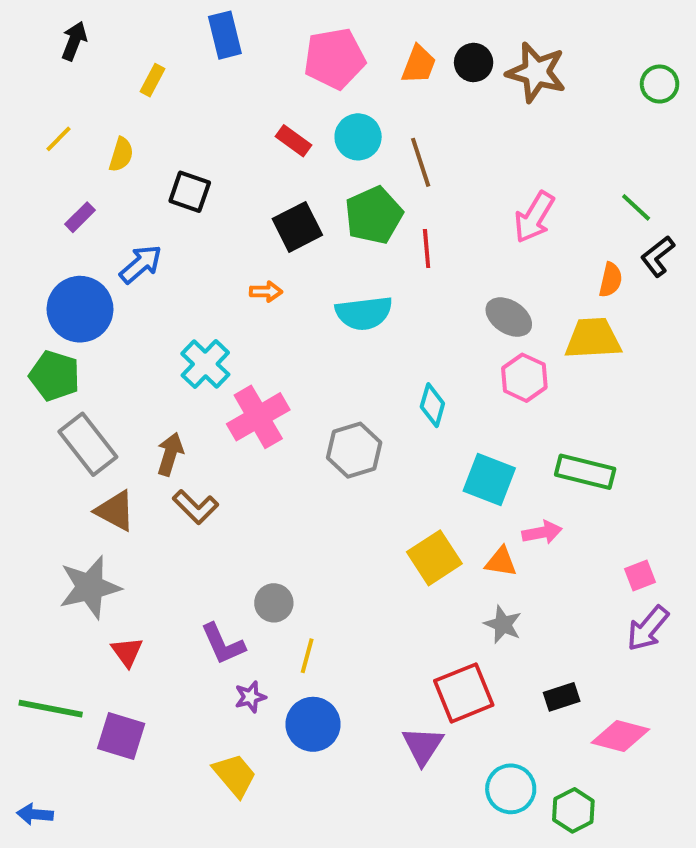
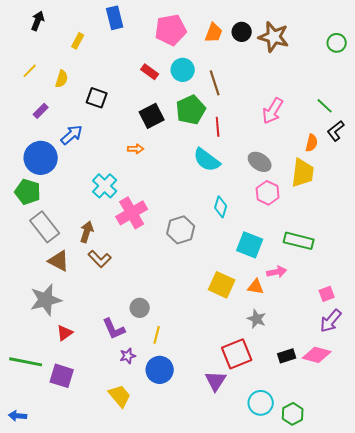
cyan semicircle: (364, 313) -> (207, 160), moved, turned 44
yellow trapezoid: (593, 339) -> (303, 173), turned 100
yellow square: (434, 558) -> (222, 285), turned -32
red triangle: (127, 652) -> (65, 333), turned 30
pink diamond: (620, 736) -> (317, 355), moved

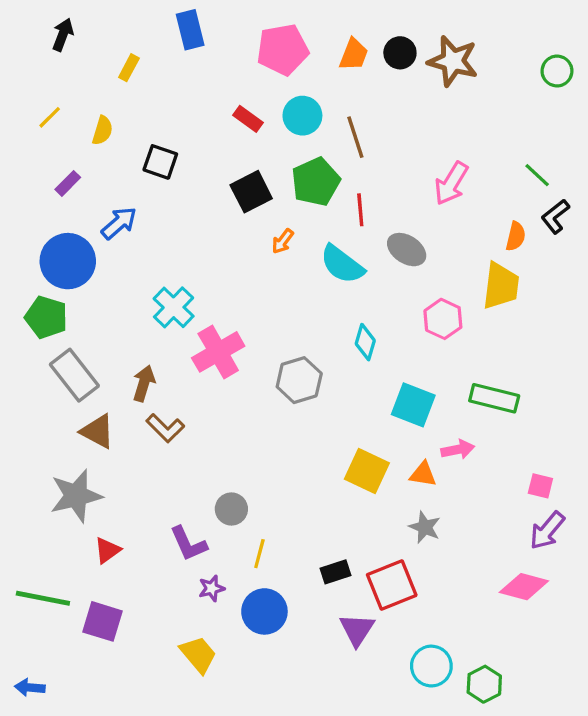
orange arrow: (136, 149) -> (283, 241), moved, turned 126
gray ellipse: (260, 162) -> (407, 250), moved
pink square: (327, 294) -> (540, 486), turned 35
black rectangle: (287, 356) -> (336, 572), moved

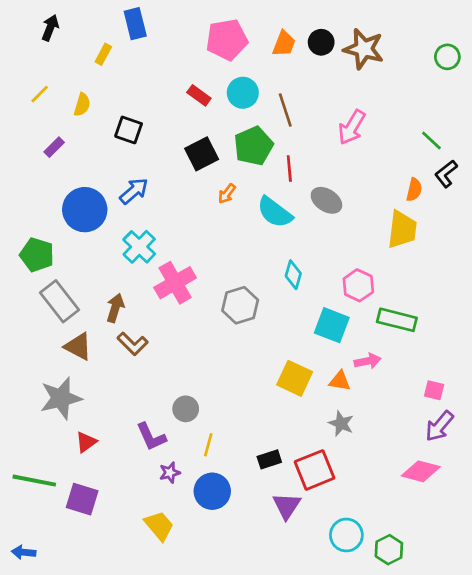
blue rectangle: (190, 30) -> (135, 24), moved
pink arrow: (451, 183) -> (352, 127), moved
blue arrow: (119, 223) -> (134, 191), moved
blue circle: (68, 261) -> (85, 210), moved
pink hexagon: (443, 319) -> (358, 285), moved

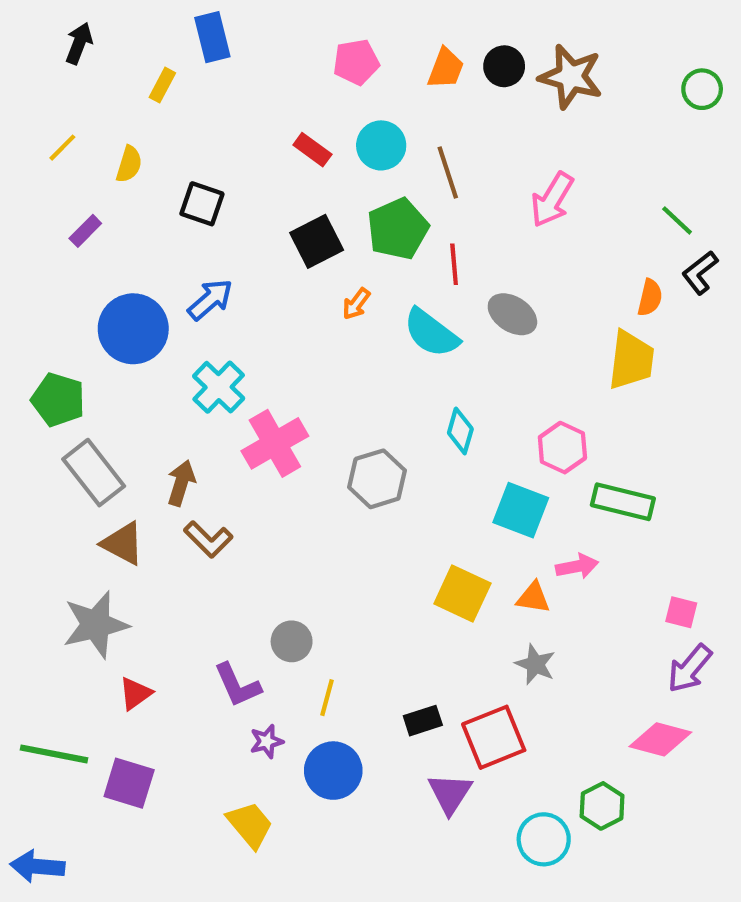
pink pentagon: (227, 40) -> (356, 62), size x0.7
green hexagon: (389, 550) -> (602, 806), moved
blue arrow: (24, 552) -> (37, 866), size x1.4

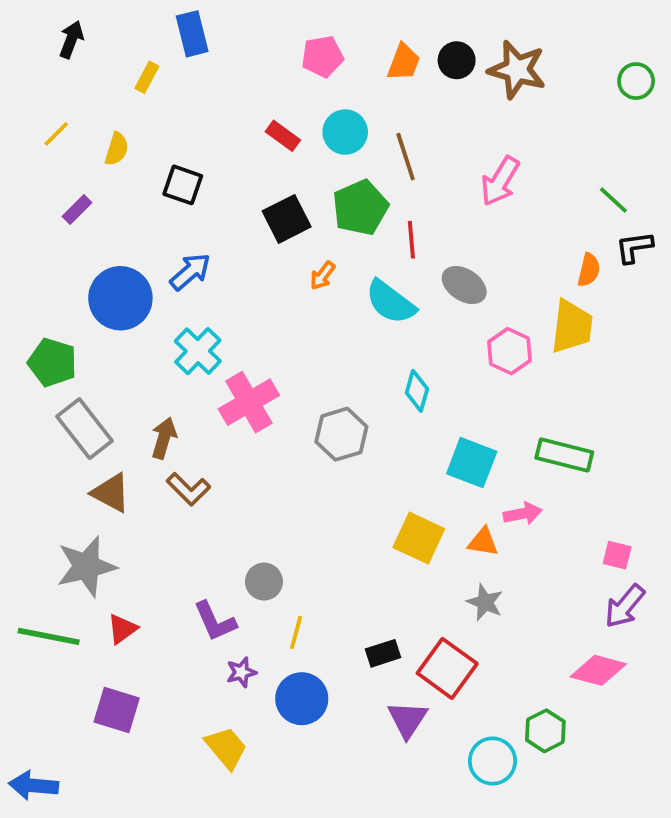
black L-shape: (700, 273) -> (634, 247), turned 30
pink hexagon: (562, 448) -> (509, 351), moved
red square: (494, 737) -> (447, 668), turned -32
green line: (54, 754) -> (49, 636), moved

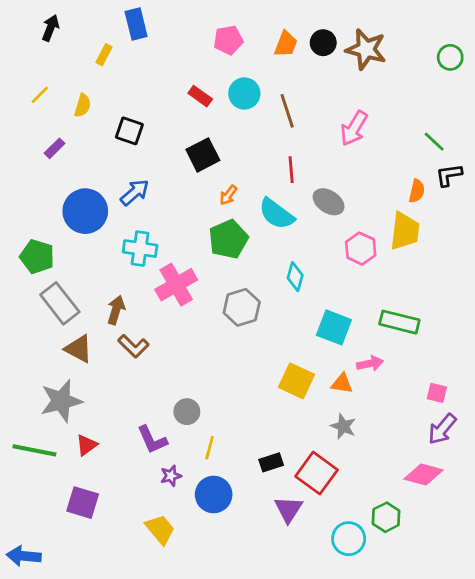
green pentagon: (360, 208) -> (228, 239), moved
cyan cross: (198, 351) -> (140, 249), turned -36

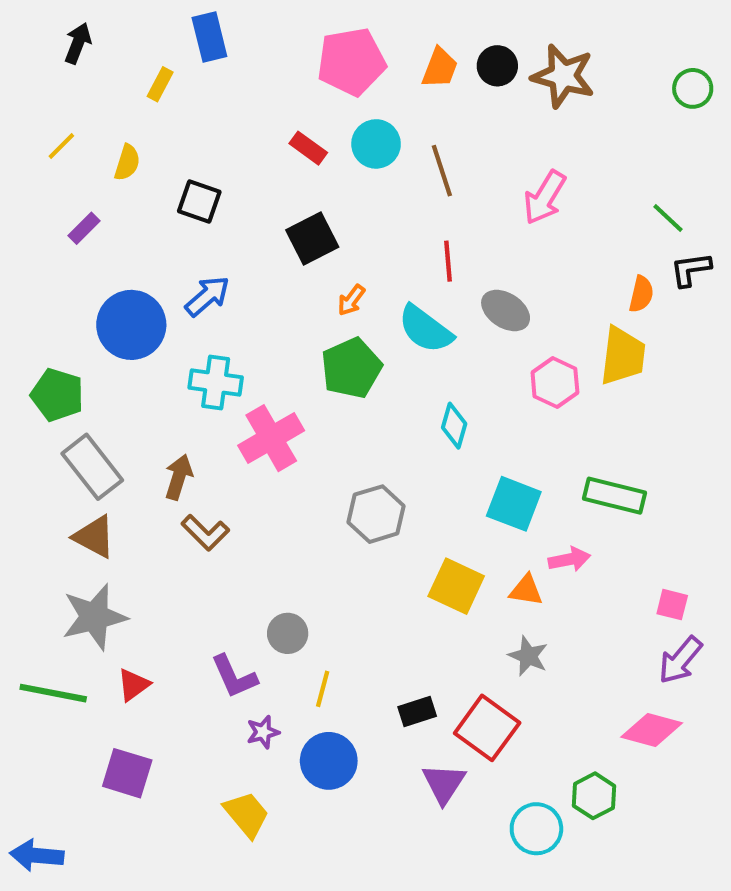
pink pentagon: (228, 40) -> (351, 62), size x1.5
gray hexagon: (242, 307) -> (376, 514), moved
brown triangle: (79, 349) -> (94, 537), moved

